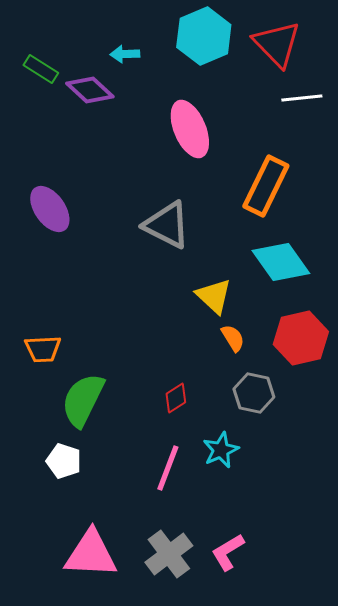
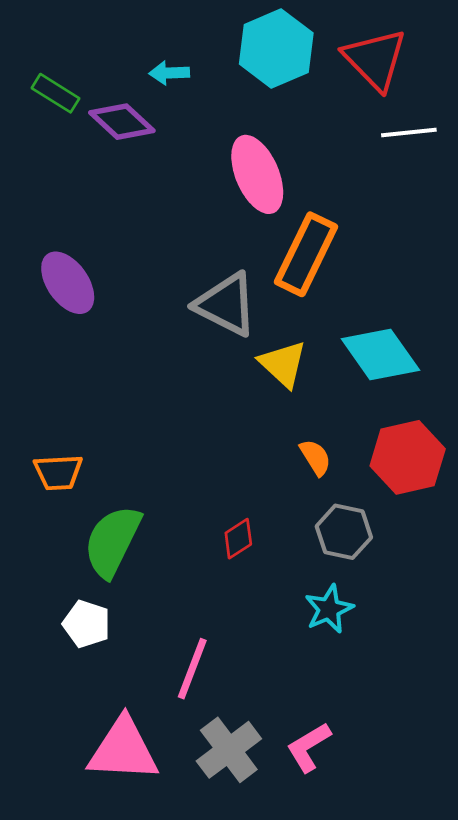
orange rectangle: (266, 186) -> (306, 254), moved
yellow triangle: (214, 296) -> (283, 364), moved
cyan star: (221, 450) -> (329, 609), moved
pink line: (168, 468) -> (192, 669), moved

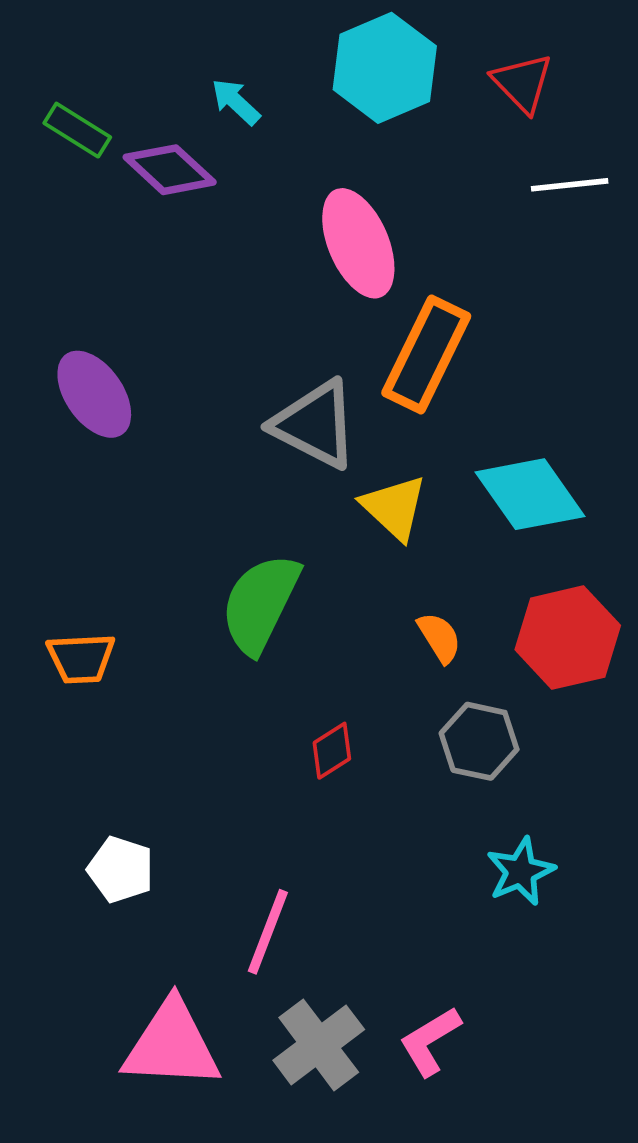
red triangle: (375, 59) -> (522, 83), size x0.7
cyan arrow: (169, 73) -> (236, 102), turned 45
green semicircle: (112, 541) -> (260, 604), moved
cyan star: (329, 609) -> (521, 871), moved

